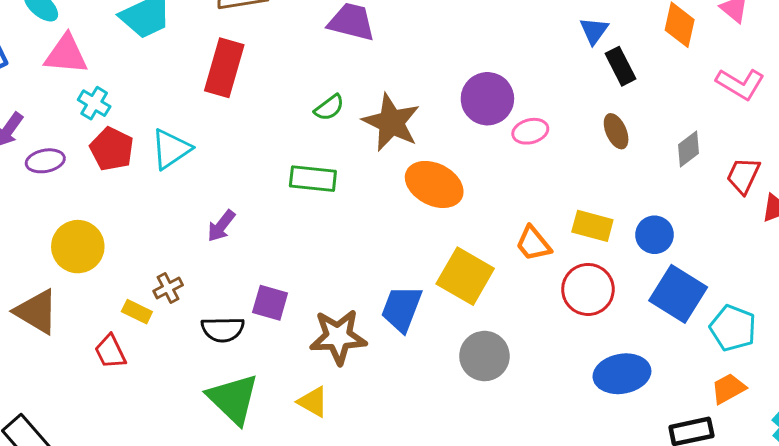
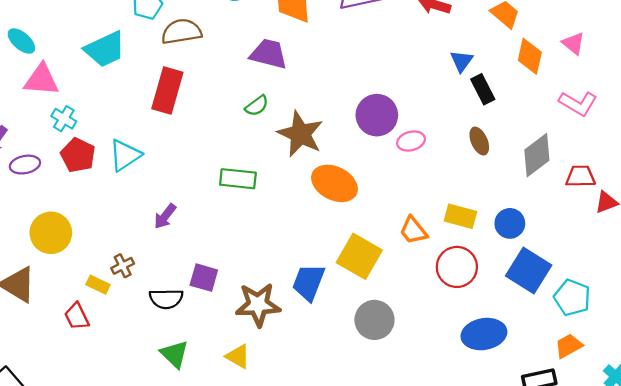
green semicircle: (329, 108) -> (257, 106), moved
gray diamond: (689, 149) -> (537, 155), size x1.5
red trapezoid: (743, 176) -> (580, 176), turned 64
green triangle: (233, 399) -> (174, 354), size x0.7

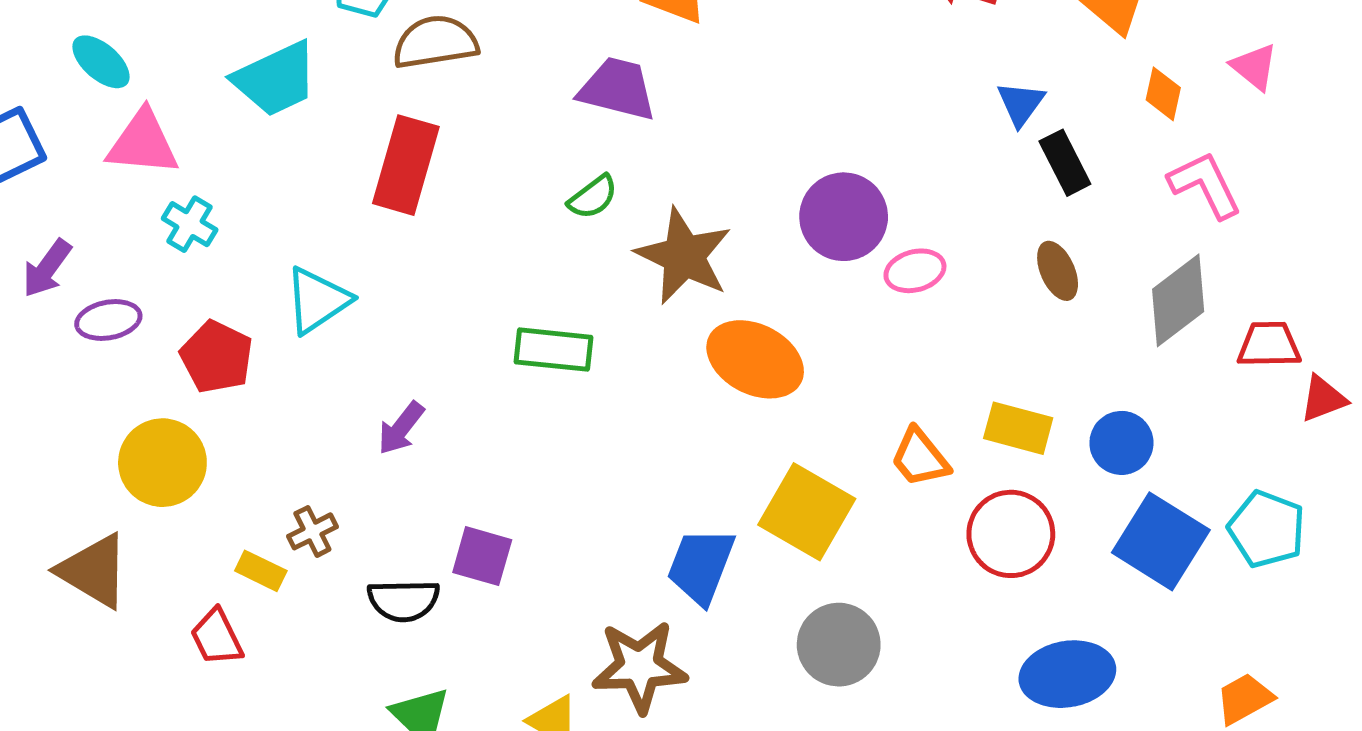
orange diamond: (530, 56) -> (1163, 94), size x0.7
pink L-shape: (578, 103) -> (1205, 185), moved, turned -147
red pentagon: (78, 155) -> (217, 357), moved
cyan pentagon: (572, 298) -> (1267, 529), moved
brown star: (258, 305) -> (640, 667), moved

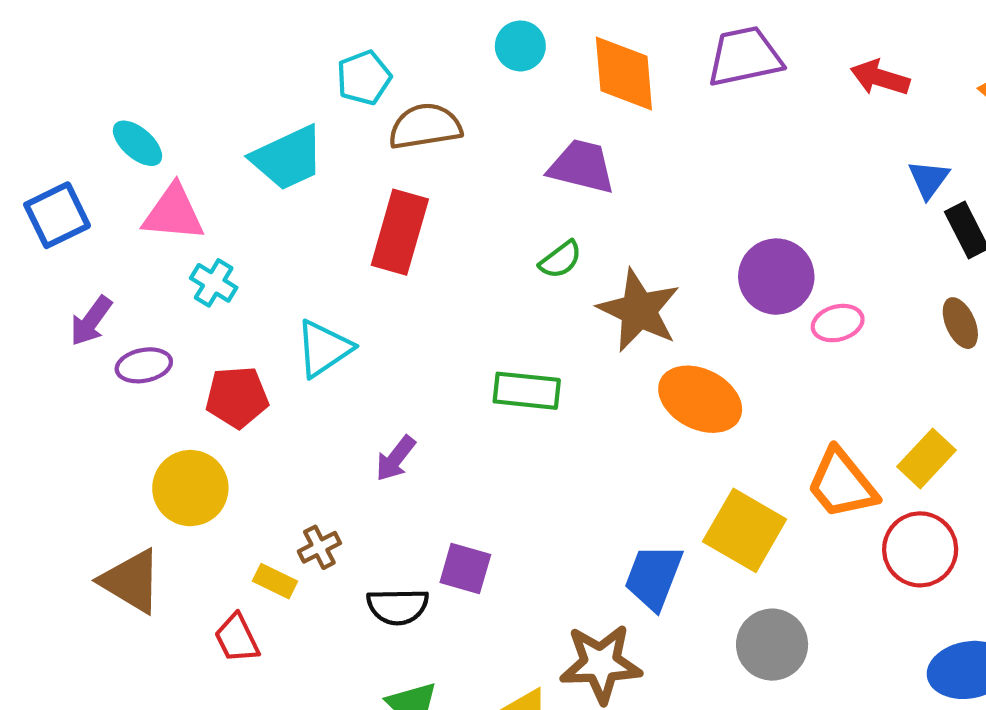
red pentagon: (217, 357) -> (237, 397), turned -30
yellow rectangle: (1018, 428) -> (926, 458), turned -62
orange trapezoid: (920, 458) -> (842, 484), size x1.4

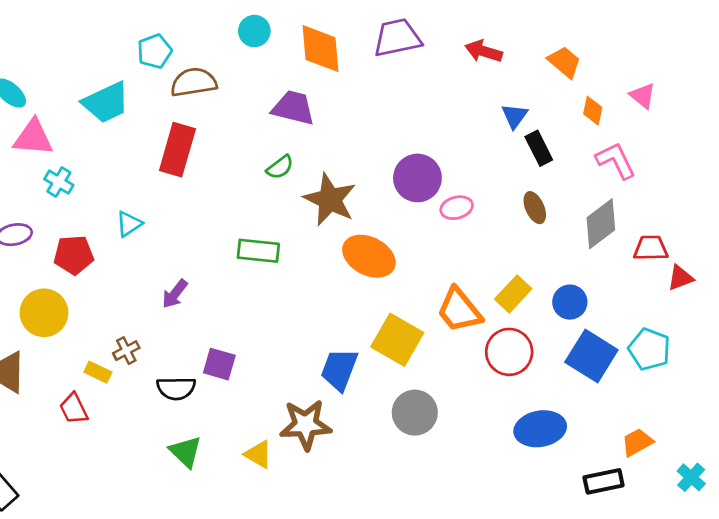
cyan triangle: (324, 348) -> (129, 224), size x0.7

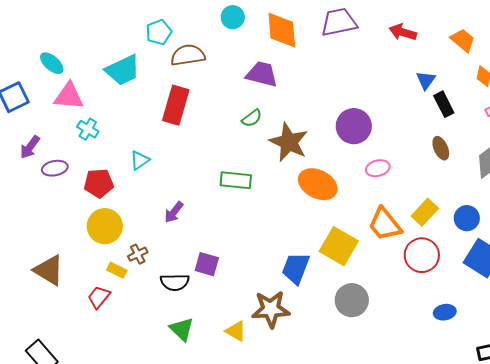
pink ellipse: (457, 208) -> (378, 168), moved
yellow circle: (44, 313) -> (105, 226), moved
red trapezoid: (74, 409) -> (99, 297), turned 65
blue ellipse: (540, 429) -> (445, 312), size x0.6

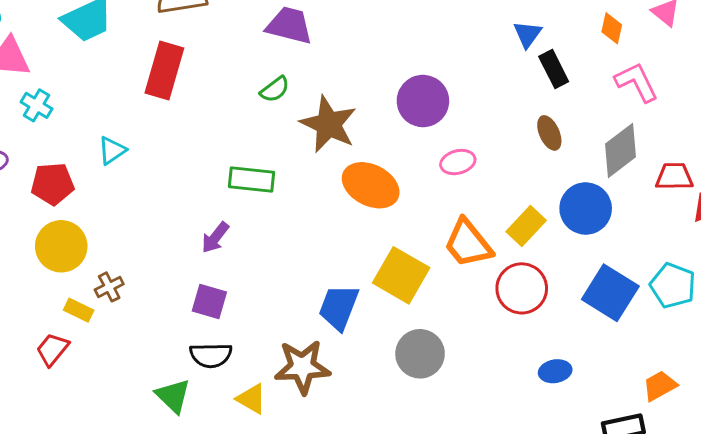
purple arrow: (174, 212) -> (215, 238), moved
blue circle: (467, 218) -> (586, 209), moved, size x1.4
black semicircle: (175, 282) -> (211, 355), moved

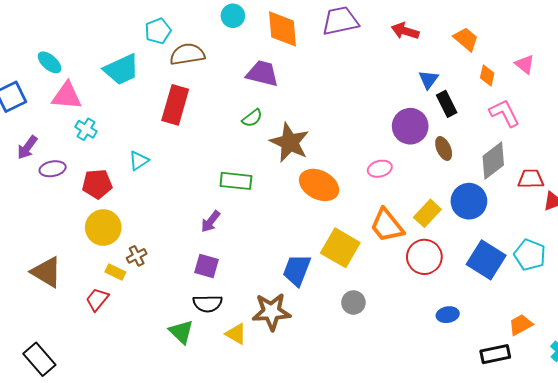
purple circle: (423, 101) -> (410, 126), moved
gray circle: (420, 354) -> (353, 302), size x0.7

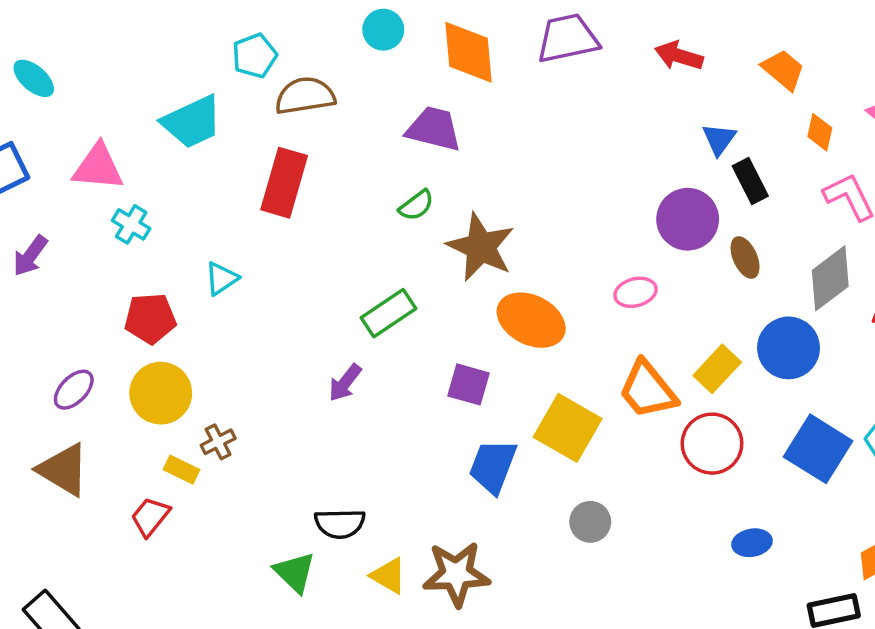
cyan ellipse: (50, 62) -> (34, 78), moved
purple ellipse: (53, 169) -> (74, 390), moved, turned -35
green rectangle: (236, 181) -> (389, 313), turned -40
purple square: (207, 266) -> (469, 384), moved
brown star: (271, 312) -> (456, 574), moved

